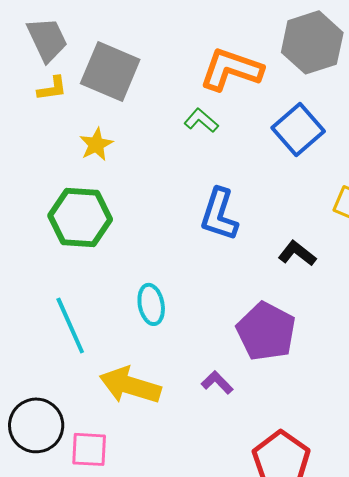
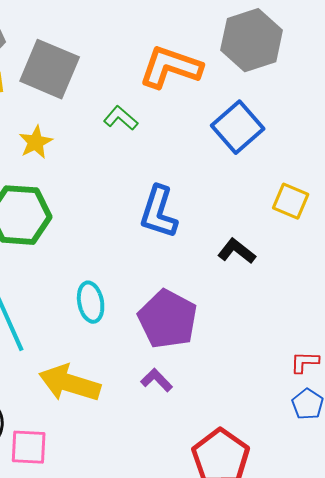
green L-shape: (201, 120) -> (121, 118), moved
purple pentagon: (266, 331) -> (168, 319), moved

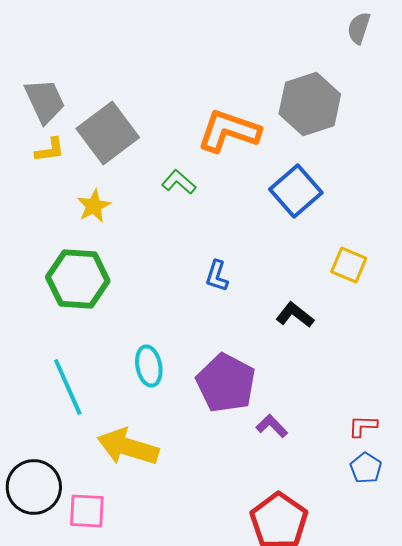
gray square: (50, 69) -> (108, 133), turned 30
blue L-shape: (159, 212) -> (217, 276), size x0.6
purple L-shape: (157, 380) -> (272, 426), moved

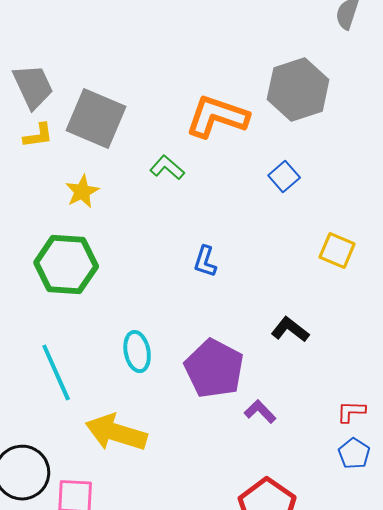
gray square: (108, 133) -> (96, 119), turned -30
blue square: (296, 191) -> (284, 177), size x0.6
black L-shape: (295, 315) -> (290, 330), moved

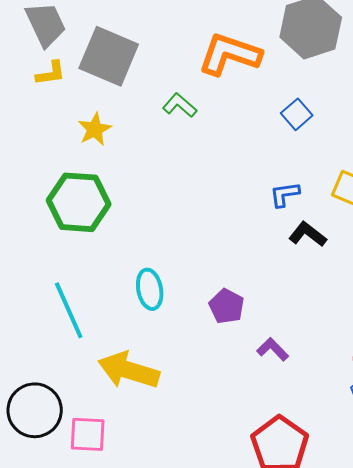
blue L-shape: (205, 262) -> (285, 194), moved, turned 64
black L-shape: (290, 330) -> (308, 234), moved
purple pentagon: (214, 369) -> (227, 306), size x0.6

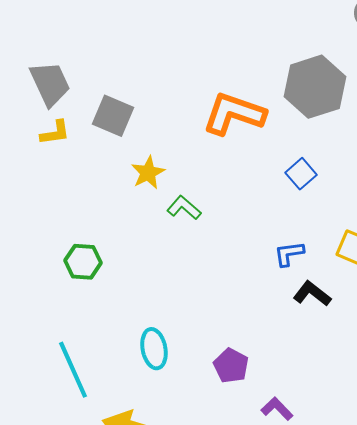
gray square: (109, 56) -> (113, 116), size x0.7
green L-shape: (180, 105) -> (184, 208), moved
yellow star: (95, 129) -> (148, 173), moved
green hexagon: (79, 202) -> (83, 262), size x0.6

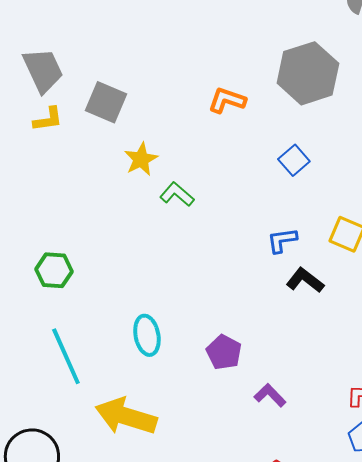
orange L-shape: (234, 114) -> (227, 100), size x0.6
green hexagon: (83, 262) -> (54, 270), moved

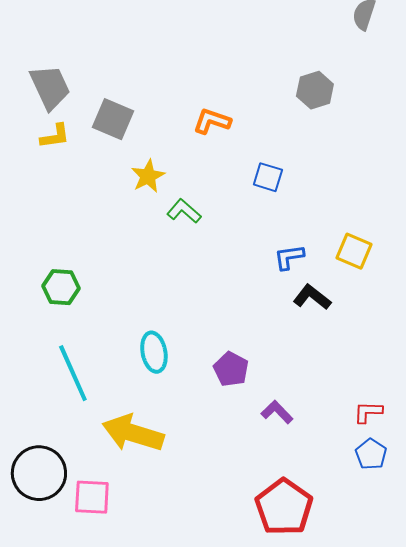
gray hexagon: (308, 73) -> (315, 90), size x0.6
orange L-shape: (227, 100) -> (212, 121), moved
blue square: (294, 160) -> (268, 177), moved, turned -32

